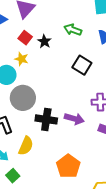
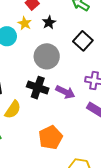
black star: (44, 41) -> (49, 22), moved
gray circle: (23, 98) -> (47, 56), moved

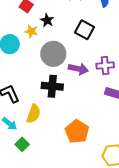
yellow star: (25, 23) -> (31, 31), moved
purple arrow: (65, 92) -> (78, 69), moved

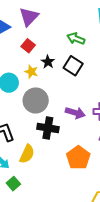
black square: (85, 30) -> (73, 66), moved
gray circle: (53, 54) -> (36, 100), moved
orange pentagon: (77, 132) -> (78, 158), moved

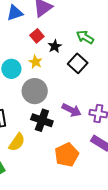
black star: (48, 62) -> (55, 46), moved

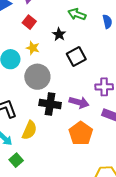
black star: (55, 46) -> (59, 34), moved
black square: (78, 63) -> (76, 56), moved, turned 30
purple arrow: (72, 110) -> (79, 102), moved

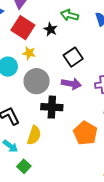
red square: (29, 22) -> (23, 28), size x1.6
black star: (59, 34) -> (50, 29), moved
purple arrow: (79, 102) -> (71, 84), moved

